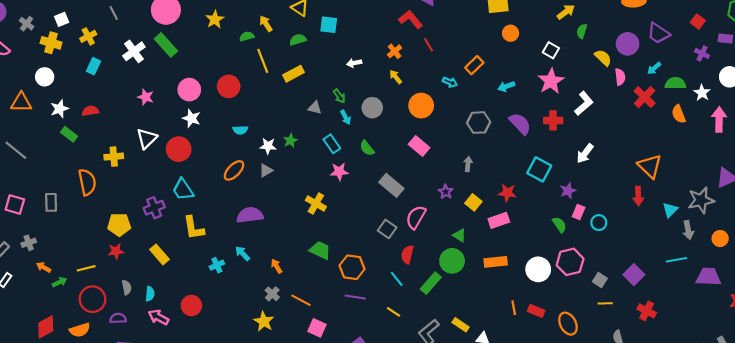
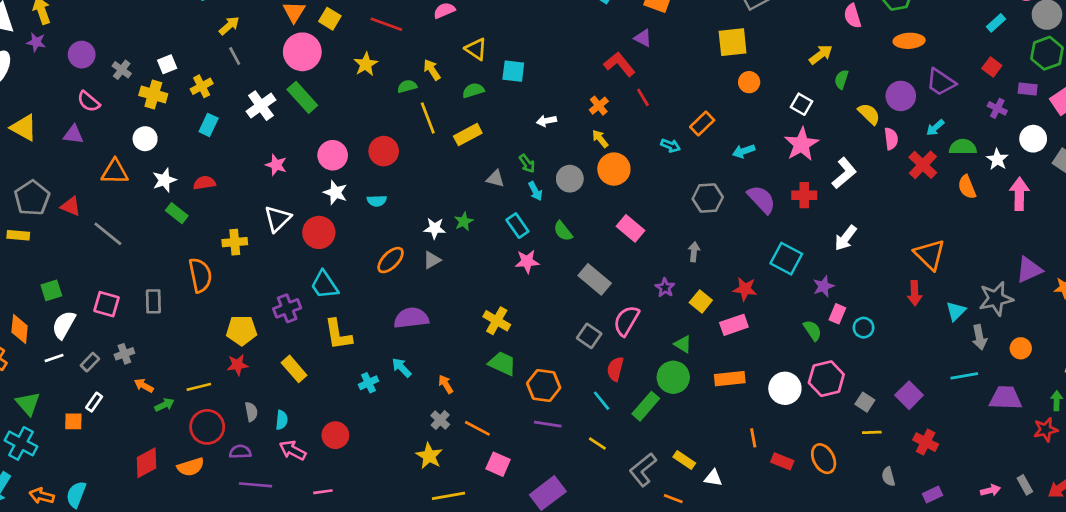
orange circle: (421, 106) -> (614, 169), moved
cyan semicircle: (240, 130) -> (377, 201), moved
yellow cross: (316, 203) -> (497, 321), moved
red rectangle: (536, 311) -> (782, 461), moved

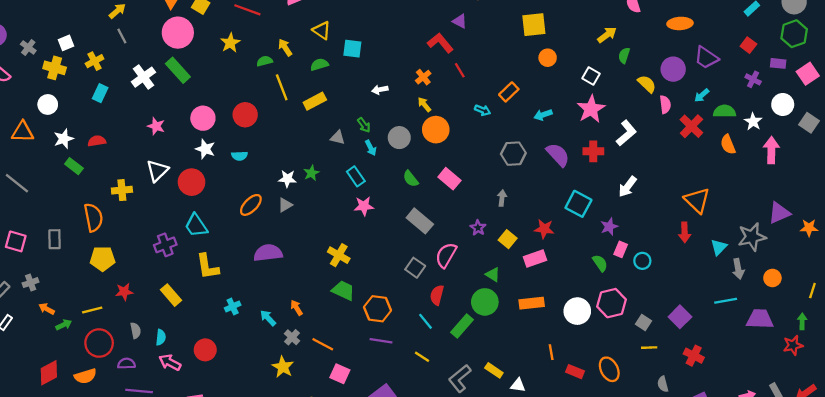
green semicircle: (563, 231) -> (411, 179), moved
yellow pentagon: (242, 330) -> (103, 259), moved
cyan arrow: (402, 368) -> (268, 318), moved

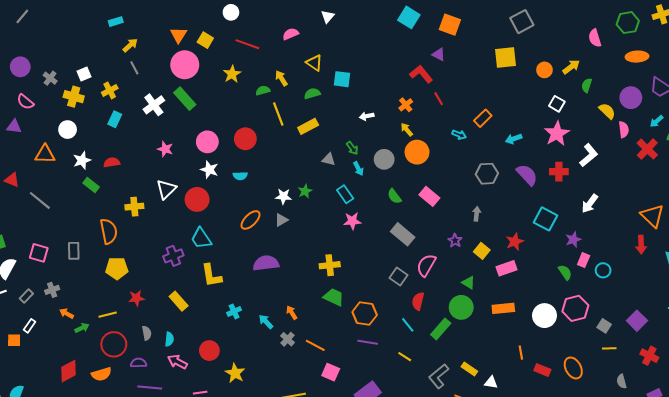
orange circle: (548, 58) -> (544, 70), moved
red star: (544, 229) -> (515, 242), turned -30
yellow cross: (339, 255) -> (330, 265), turned -36
yellow star: (283, 367) -> (235, 373), moved

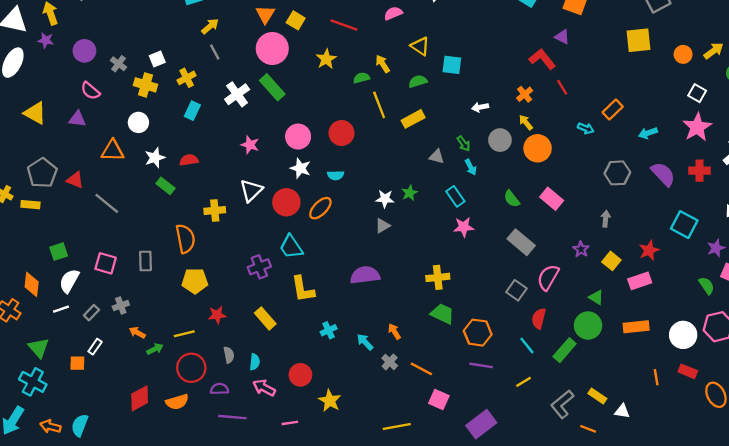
gray circle: (384, 159) -> (500, 140), moved
orange ellipse: (251, 220) -> (320, 208), moved
yellow line: (405, 357) -> (523, 382), turned -64
red rectangle: (542, 370) -> (688, 371), moved

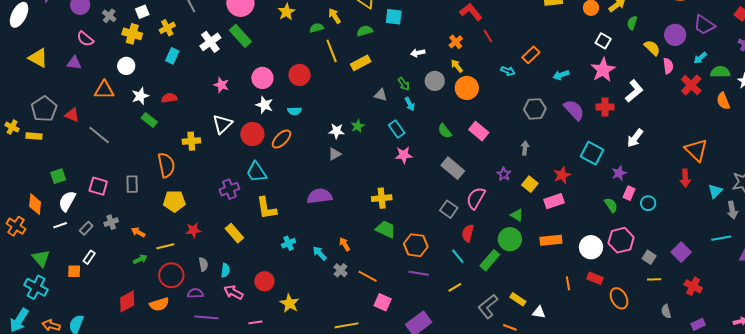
orange arrow: (137, 333) -> (138, 232), moved

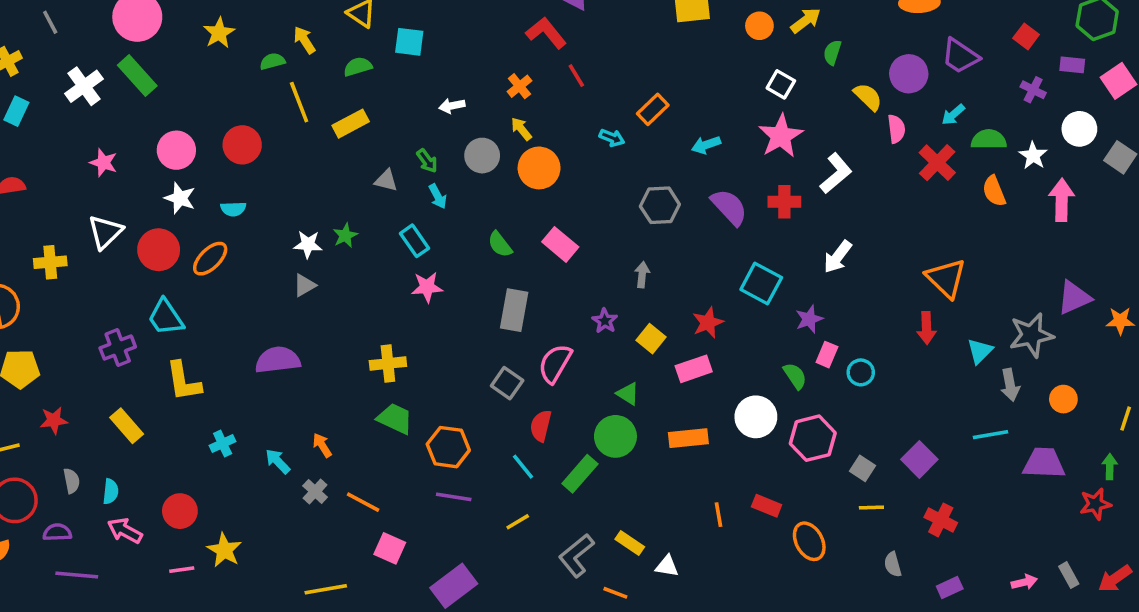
gray rectangle: (453, 168) -> (514, 310), turned 60
white circle: (591, 247) -> (756, 417), moved
pink line: (255, 322) -> (182, 570), moved

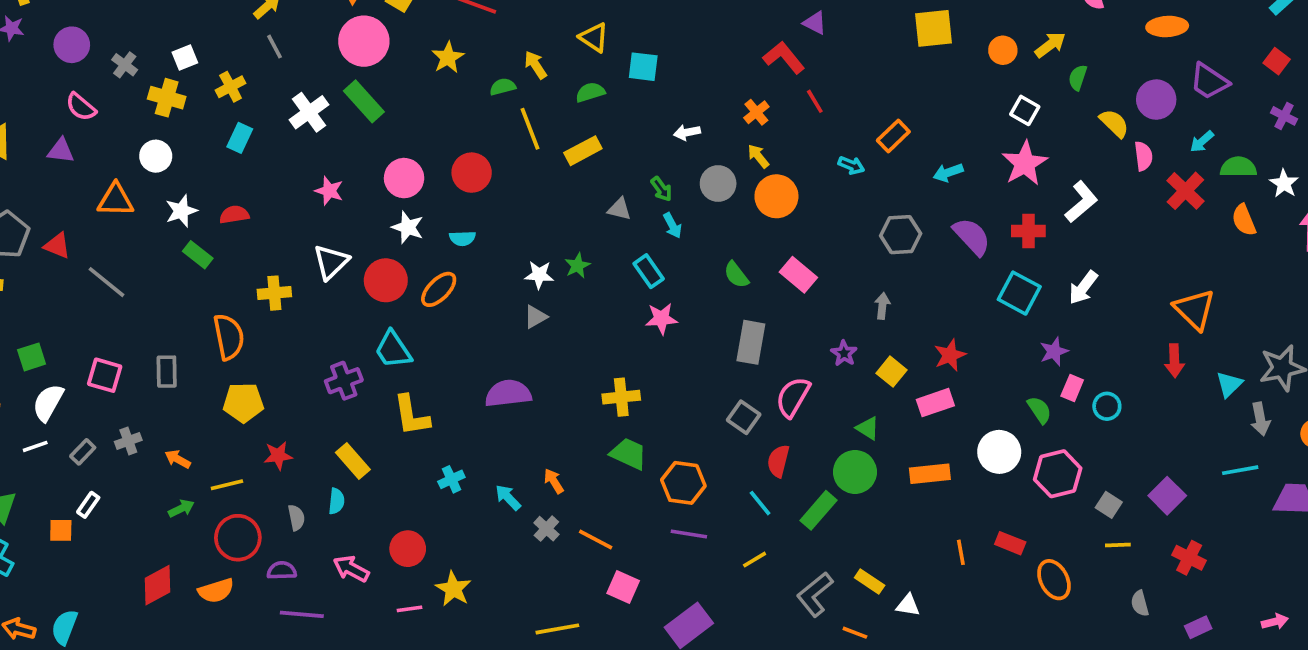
cyan square: (761, 284) -> (1019, 293), moved
cyan semicircle: (111, 491) -> (336, 501), moved

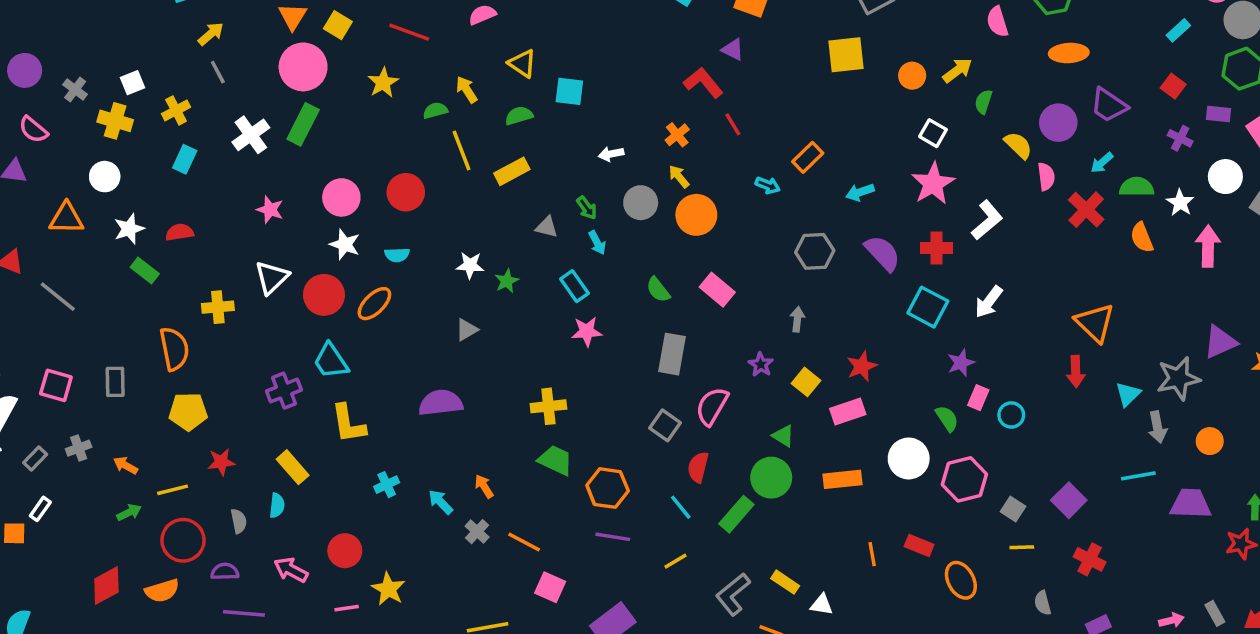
green rectangle: (364, 101) -> (303, 124), turned 69
white star: (539, 275) -> (470, 265), moved

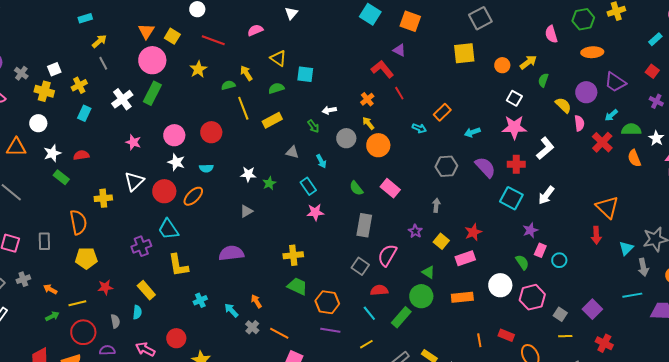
pink star: (933, 184) -> (514, 127), turned 30
green arrow: (587, 208) -> (313, 126), moved
red semicircle: (698, 467) -> (379, 290), turned 72

